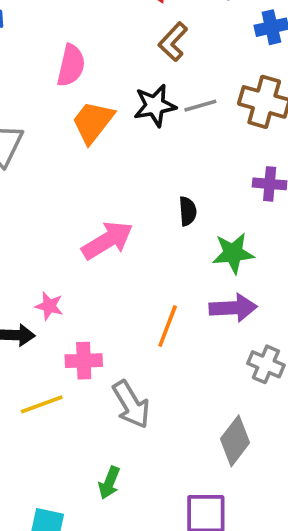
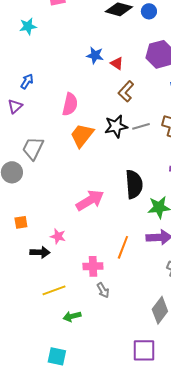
black semicircle: (188, 211) -> (134, 184), size x1.8
pink cross: (84, 361) -> (93, 266), moved
gray arrow: (131, 404) -> (103, 290), size x0.6
green arrow: (109, 483) -> (72, 316), moved, turned 54

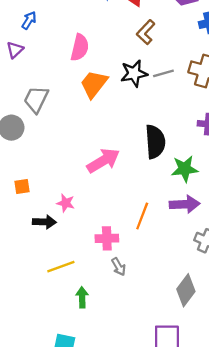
green arrow: (72, 316) -> (82, 297), turned 102

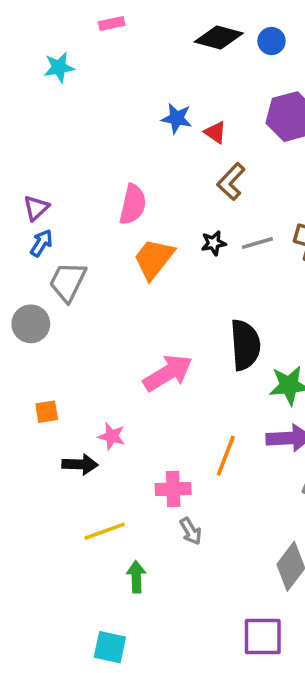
blue arrow: (29, 20) -> (41, 243), moved
black star: (134, 73) -> (214, 243), size x0.6

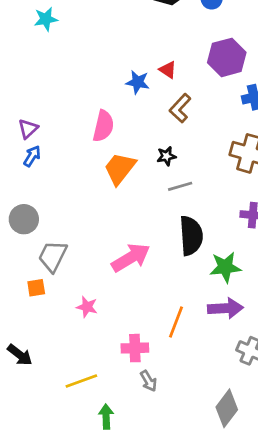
blue star: (177, 118) -> (138, 82), moved
gray line: (257, 243) -> (180, 186), moved
gray trapezoid: (68, 282) -> (53, 256), moved
black arrow: (80, 464) -> (20, 355), moved, turned 36

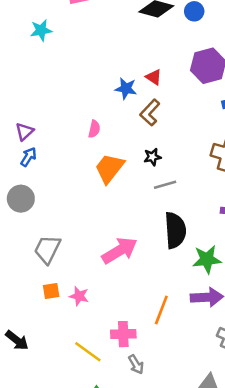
brown L-shape: (180, 108) -> (150, 113), moved
pink semicircle: (103, 126) -> (94, 129), size x0.6
gray circle: (24, 219) -> (21, 199), moved
orange square: (36, 288) -> (51, 291), moved
yellow line: (81, 381) -> (88, 352), moved, turned 56

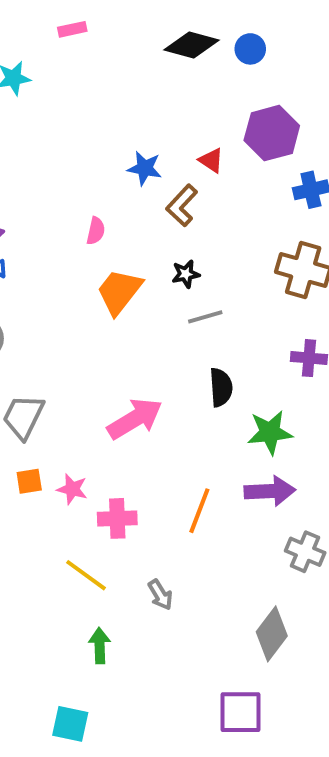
red triangle: (154, 77) -> (211, 160), moved
black semicircle: (175, 230) -> (221, 387), size x0.7
pink cross: (123, 334) -> (117, 518), moved

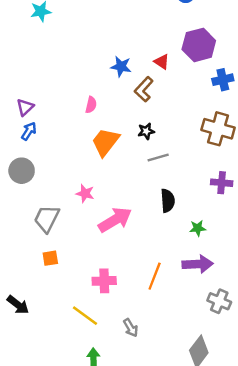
green star: (270, 432) -> (198, 228), size x0.6
pink star: (72, 489) -> (85, 193), moved

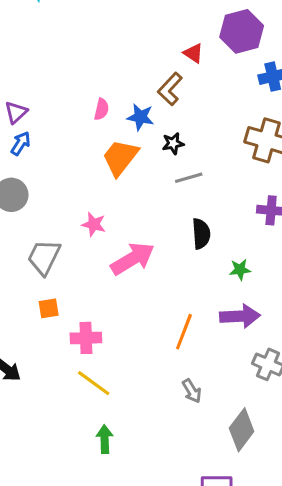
blue star: (121, 66) -> (140, 117), moved
pink cross: (104, 281) -> (86, 338), moved
gray arrow: (131, 328) -> (192, 391), moved

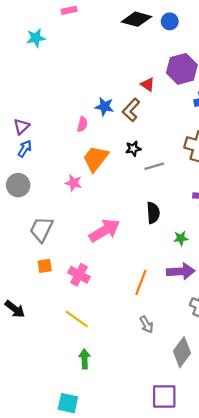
blue star: (140, 117) -> (104, 107), moved
gray line: (189, 178) -> (154, 166), moved
pink star: (94, 224) -> (73, 183), moved
pink cross: (86, 338) -> (79, 275), moved, turned 30

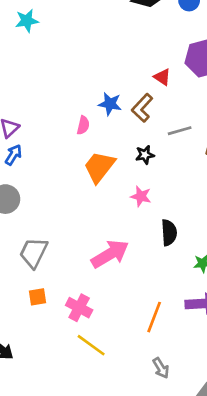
gray line: (154, 166) -> (180, 131), moved
pink star: (73, 183) -> (141, 196), moved
yellow line: (77, 319) -> (91, 345), moved

